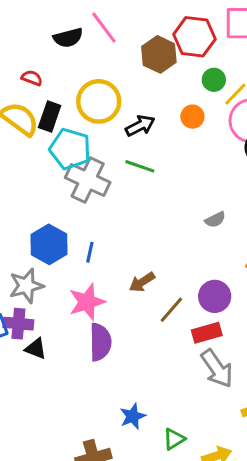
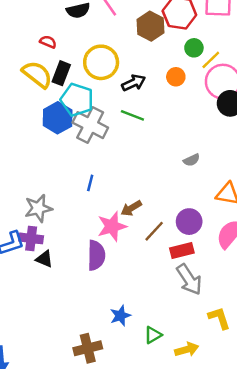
blue hexagon: (49, 244) -> (58, 118), moved
pink star: (87, 302) -> (112, 226), moved

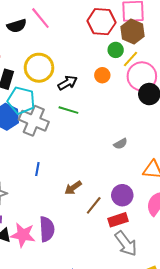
brown hexagon: (151, 26) -> (133, 31), moved
pink star: (112, 226) -> (23, 235), moved, turned 30

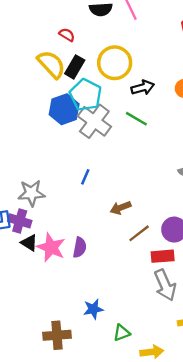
purple semicircle: (47, 229) -> (80, 247), size x0.7

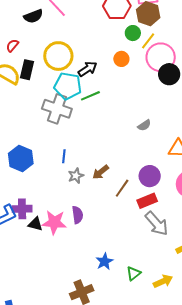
red semicircle: (67, 35) -> (12, 46), turned -64
cyan pentagon: (86, 95) -> (68, 86), moved
blue hexagon: (64, 109) -> (21, 159), moved
green line: (136, 119) -> (90, 96), turned -36
gray star: (31, 193) -> (76, 176), moved, size x0.7

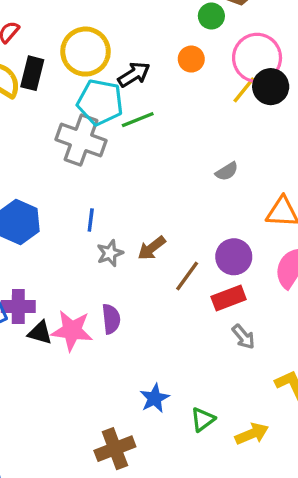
yellow line: (148, 41) -> (244, 90), moved
gray arrow: (157, 224) -> (243, 337), size x0.6

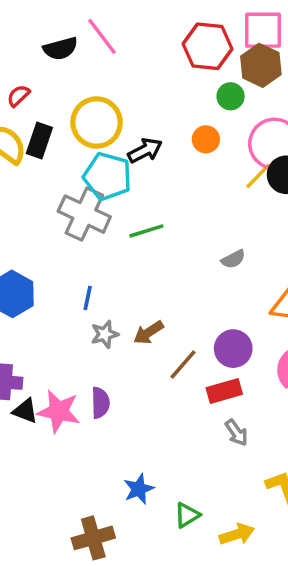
green line: (138, 120) -> (146, 231), moved

